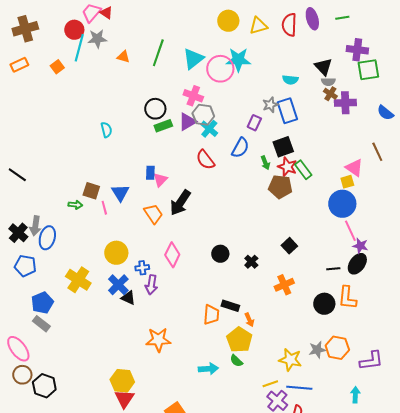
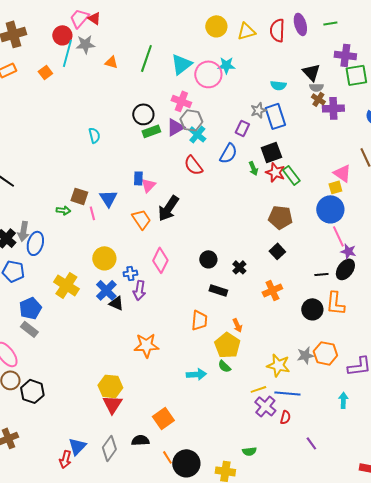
cyan star: (238, 60) -> (226, 65), size x0.7
brown pentagon: (280, 187) -> (280, 217), moved
black rectangle: (230, 306) -> (218, 290), moved

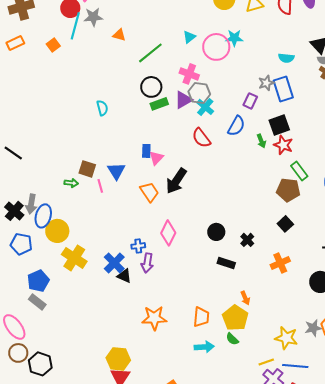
green line: (146, 58) -> (150, 53), moved, turned 32
cyan triangle: (181, 64) -> (189, 37), size x0.6
green rectangle: (291, 175) -> (299, 171), moved
yellow circle: (104, 258) -> (57, 231), moved
orange trapezoid: (199, 320) -> (201, 317), moved

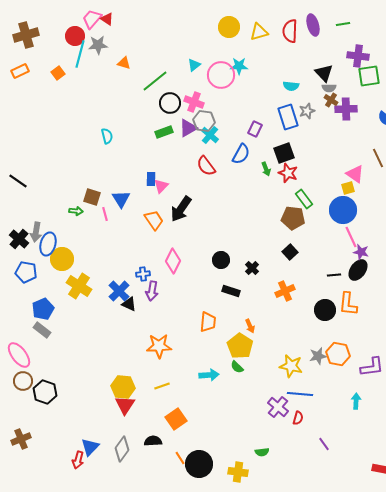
gray star: (266, 83) -> (307, 111), moved
black circle: (151, 87) -> (170, 103), moved
orange trapezoid: (201, 317) -> (208, 322), moved
yellow line: (266, 362) -> (162, 386), moved

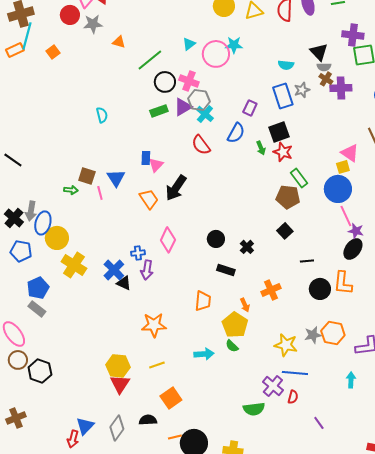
cyan line: (80, 54) -> (27, 36), moved
black line: (334, 275) -> (307, 261), moved
orange cross: (285, 291) -> (271, 290), moved
green semicircle: (262, 452) -> (254, 409), moved, size x1.5
orange line: (180, 458) -> (175, 437), turned -72

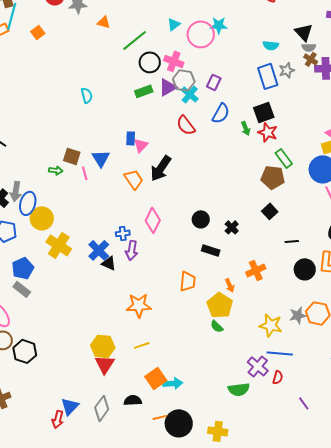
purple rectangle: (250, 108) -> (214, 82), moved
cyan arrow: (204, 354) -> (173, 383), moved

